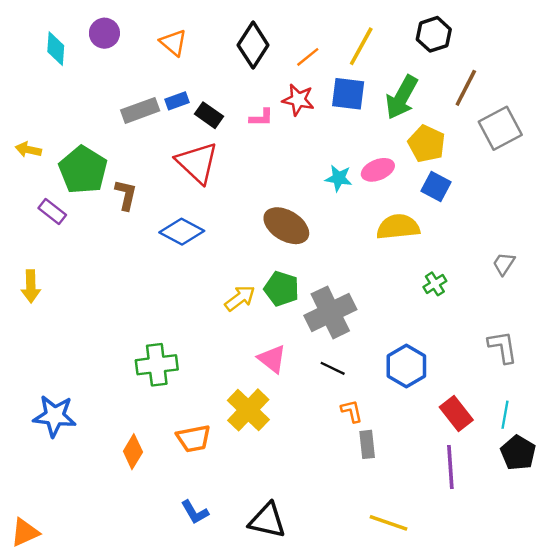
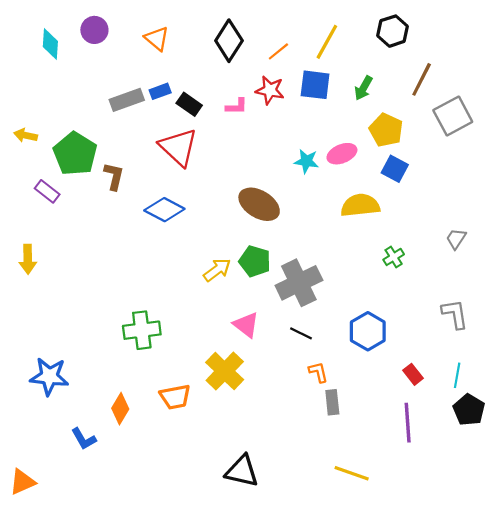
green arrow: (402, 97) -> (363, 88), size x0.6
red rectangle: (456, 414) -> (413, 374), size x0.7
blue L-shape: (195, 512) -> (84, 439), moved

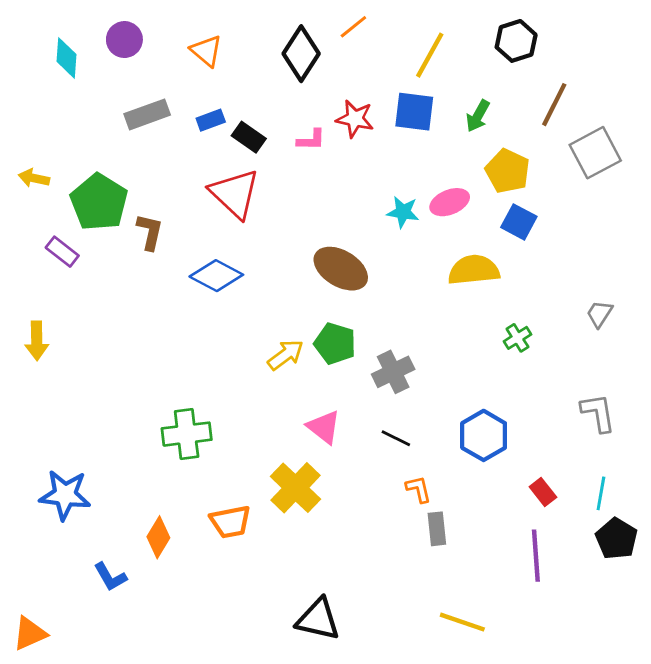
orange line: (278, 51) -> (353, 27), moved
gray rectangle: (127, 100) -> (147, 114), moved
gray cross: (299, 283) -> (393, 372), size x0.7

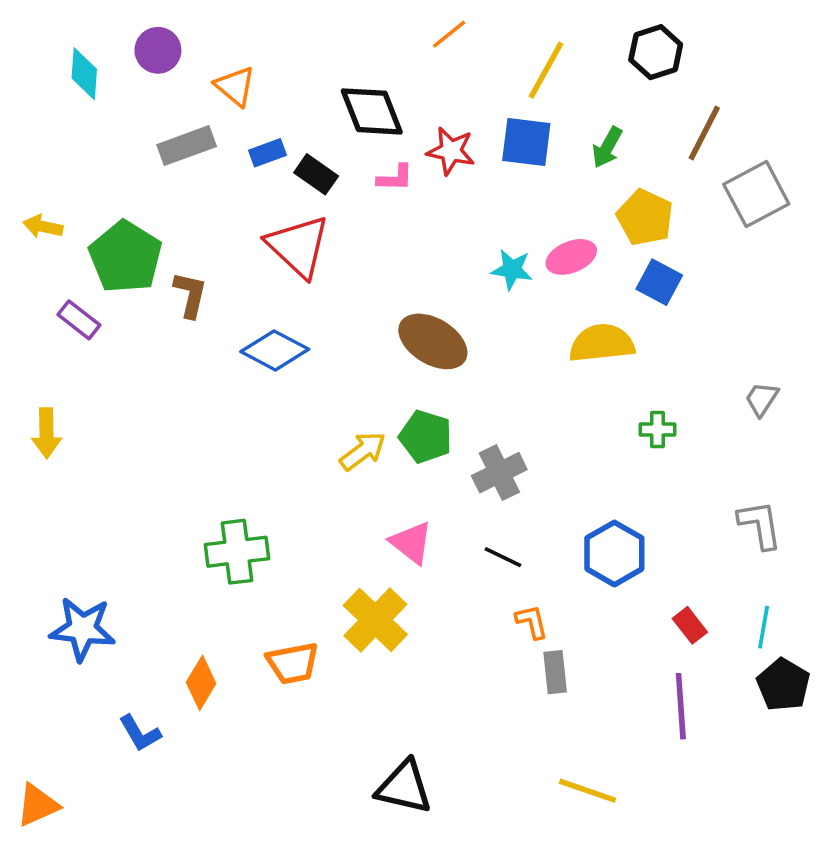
orange triangle: (206, 51) -> (235, 86), moved
black diamond: (301, 54) -> (372, 111), moved, turned -54
green cross: (517, 338) -> (657, 429), turned 32

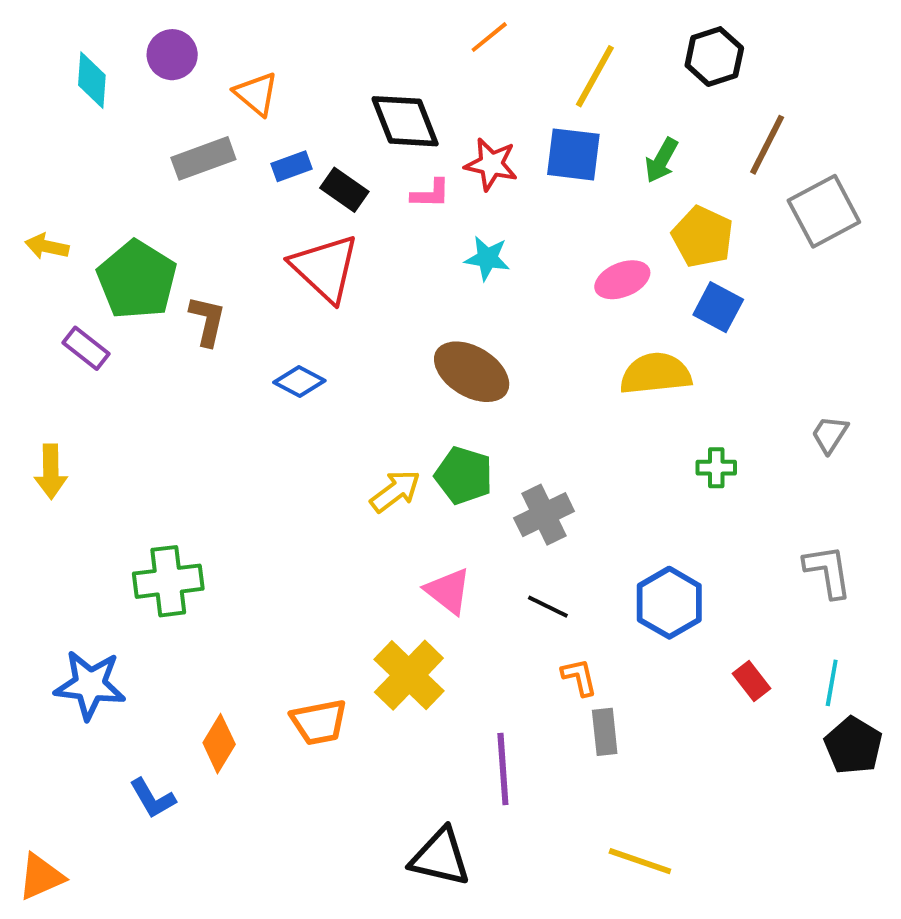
cyan star: (512, 270) -> (487, 258), moved
blue diamond: (275, 350) -> (299, 382), size x0.7
green cross: (237, 552) -> (168, 581), moved
purple line: (681, 706) -> (503, 769), moved

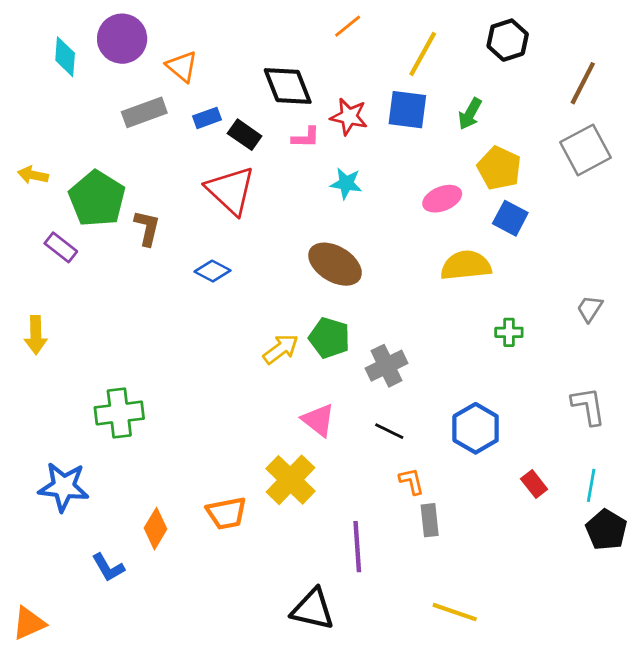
purple circle: (172, 55) -> (122, 39), size x1.4
brown line: (767, 145) -> (583, 83), moved

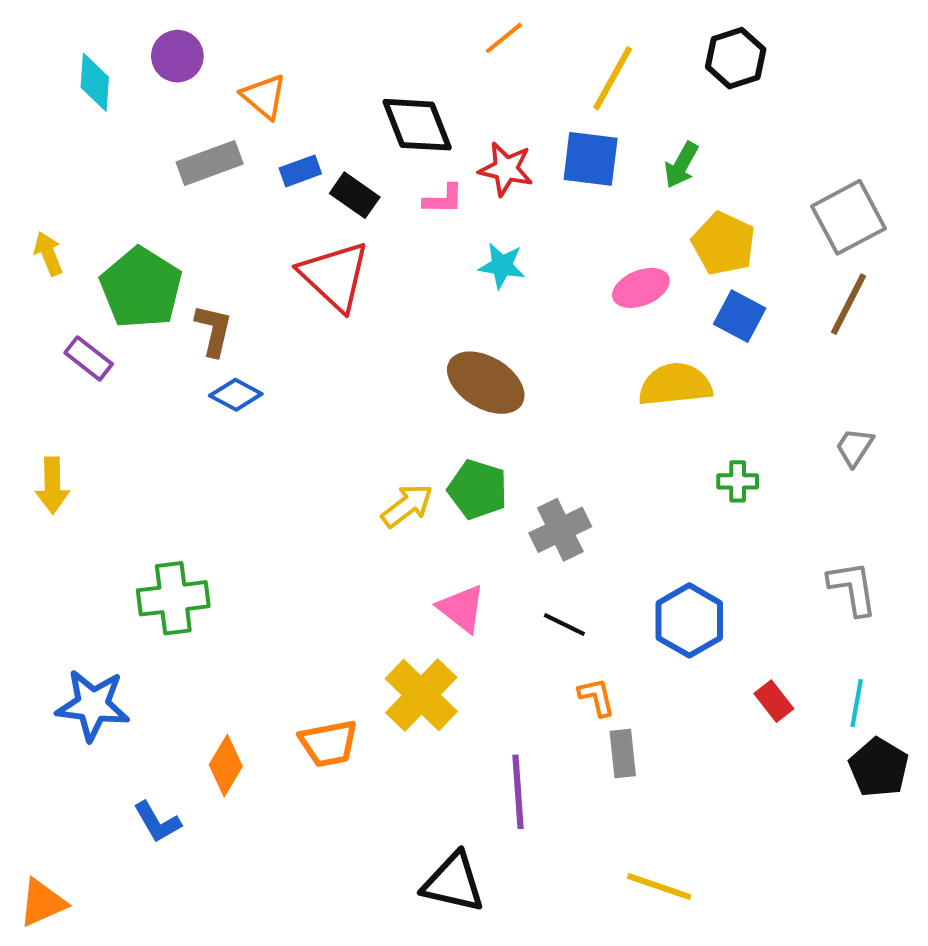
purple circle: (122, 39) -> (177, 56), size x0.7
brown line: (583, 83) -> (849, 304), moved
yellow arrow: (33, 175) -> (48, 254), turned 56
blue diamond: (213, 271) -> (236, 395), moved

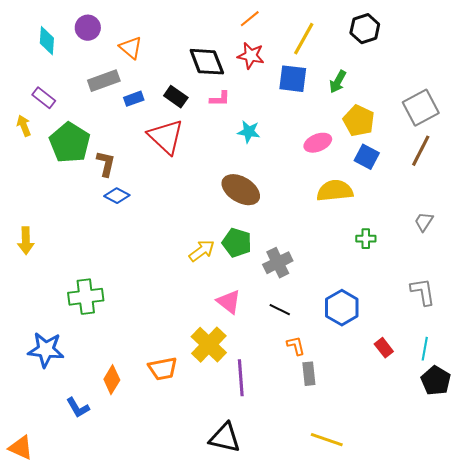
red star: (506, 169) -> (251, 56), moved
blue rectangle: (300, 171) -> (134, 99), moved
purple rectangle: (89, 358) -> (44, 98), moved
purple line: (518, 792) -> (241, 378), moved
orange triangle: (42, 903) -> (21, 448), turned 48

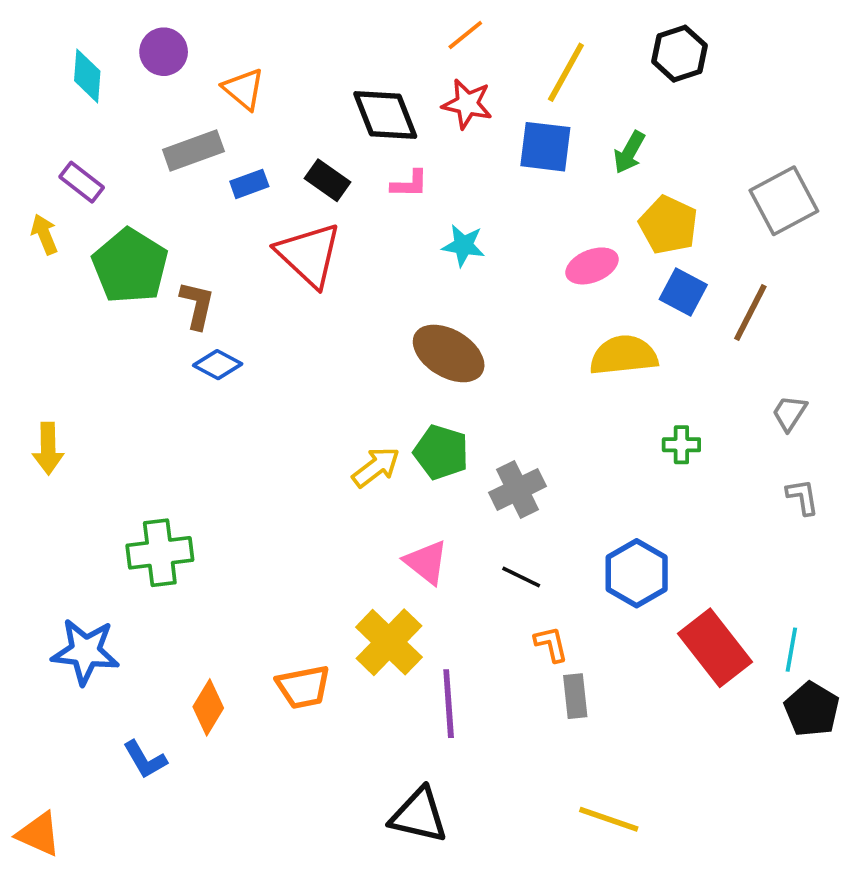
brown line: (421, 151) -> (750, 312), moved
gray L-shape: (423, 292) -> (802, 497), moved, size x0.7
red rectangle: (384, 348) -> (715, 648), size x2.0

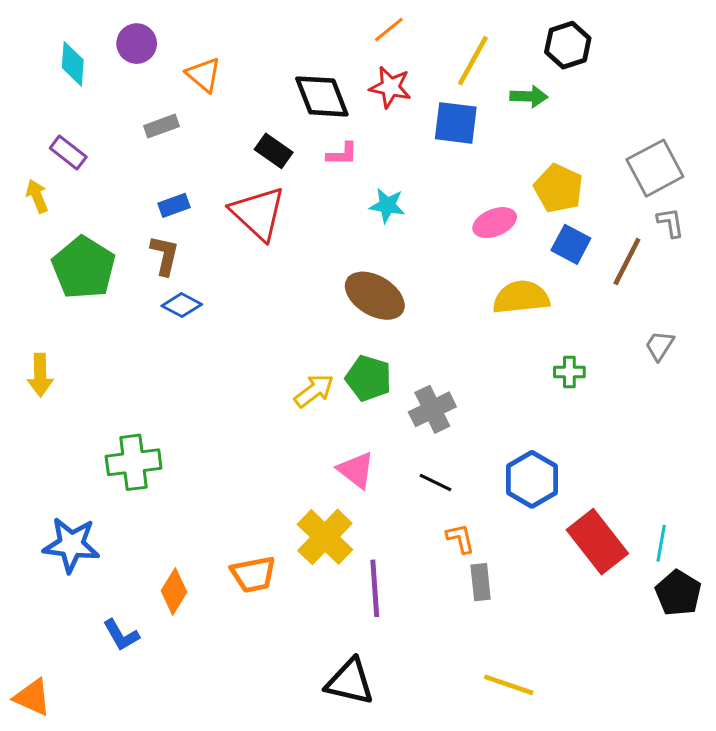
gray rectangle: (193, 150) -> (162, 126), size x0.7
green arrow: (629, 152) -> (529, 96), moved, turned -117
blue rectangle: (249, 184) -> (174, 205), moved
green pentagon: (130, 266) -> (84, 268), moved
gray L-shape: (802, 497) -> (671, 223), moved

